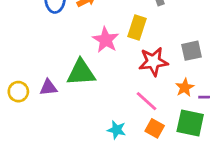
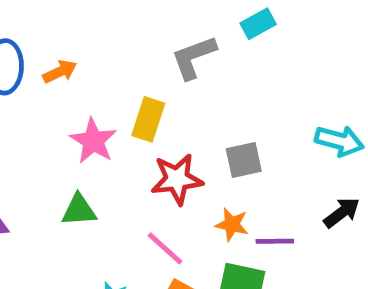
green triangle: (81, 73) -> (79, 210), moved, size x0.7
orange star: (185, 88) -> (232, 225), turned -30

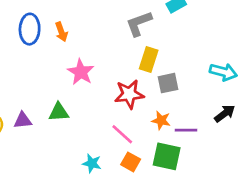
orange arrow: (60, 72) -> (61, 32), turned 96
yellow rectangle: (148, 119) -> (149, 60), moved
green triangle: (79, 210) -> (59, 112), moved

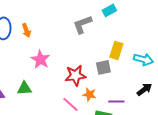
yellow rectangle: (149, 60) -> (116, 50), moved
orange star: (161, 120) -> (89, 94), moved

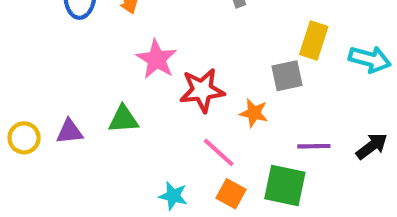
red star: (75, 75) -> (202, 90), moved
black arrow: (144, 89) -> (372, 146), moved
orange star: (89, 94) -> (254, 113), moved

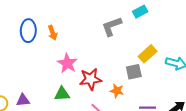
yellow rectangle: (314, 41) -> (148, 54), turned 30
green triangle: (123, 119) -> (62, 94), moved

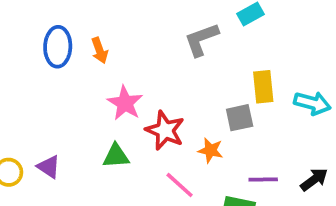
yellow rectangle: (148, 54) -> (263, 87), turned -54
red star: (91, 79) -> (165, 130), turned 30
purple triangle: (23, 100) -> (49, 167), turned 40

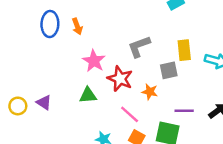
gray L-shape: (201, 39) -> (139, 47), moved

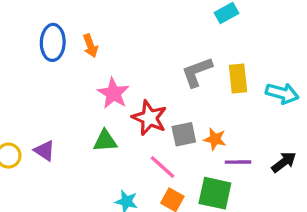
gray L-shape: (139, 47) -> (197, 72), moved
gray square: (169, 70) -> (184, 134), moved
orange star: (150, 92) -> (215, 139), moved

